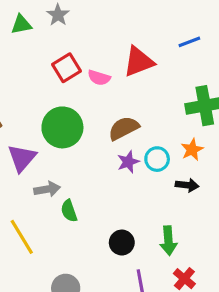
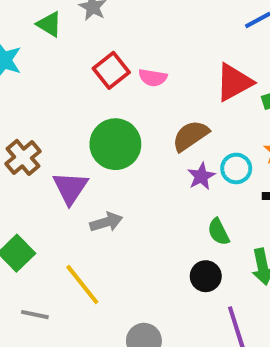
green triangle: (21, 24) -> (49, 24), turned 50
red triangle: (139, 62) -> (234, 82), moved
green semicircle: (69, 211) -> (218, 232), moved

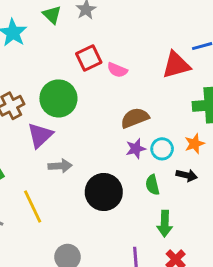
red triangle: (234, 82) -> (176, 65), moved
green circle: (115, 144) -> (58, 98), moved
green semicircle: (218, 232) -> (152, 185), moved
black circle: (206, 276) -> (104, 192), moved, size x1.6

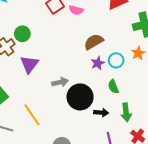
green circle: (58, 98) -> (22, 34), moved, size x0.6
gray arrow: (60, 166) -> (60, 82), moved
black arrow: (187, 175) -> (101, 113), moved

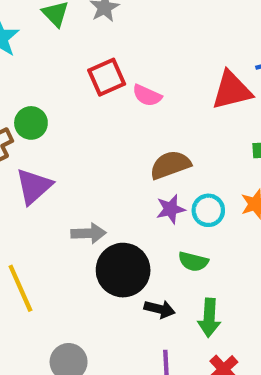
green semicircle: (113, 87) -> (193, 262), turned -64

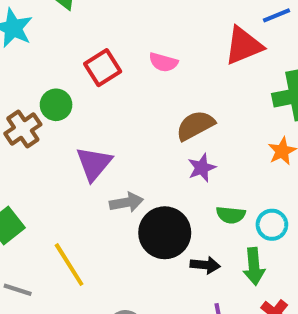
red square: (107, 77) -> (103, 68), moved
purple triangle: (34, 186) -> (94, 164), moved
cyan circle: (208, 210) -> (272, 225), moved

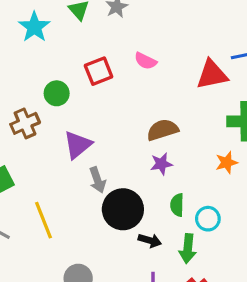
pink semicircle: (163, 62) -> (145, 61), moved
brown cross: (23, 129) -> (25, 123), moved
gray arrow: (126, 202) -> (97, 180), turned 70
green semicircle: (231, 215) -> (177, 205), turned 75

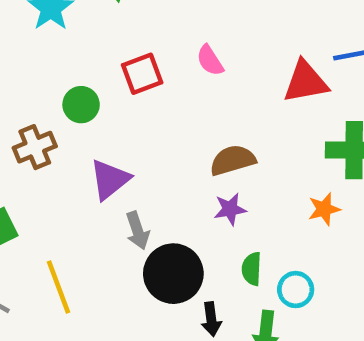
pink semicircle: (145, 61) -> (210, 60), turned 30
black arrow: (150, 240) -> (211, 319), turned 65

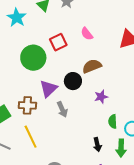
green circle: (81, 105) -> (33, 58), size x1.6
brown cross: (35, 147) -> (27, 105), moved, turned 30
brown semicircle: (233, 160) -> (92, 66), moved
black circle: (173, 274) -> (73, 81), moved, size x0.7

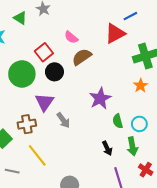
brown semicircle: (92, 66) -> (82, 57), moved
black circle: (73, 81) -> (54, 72), moved
purple star: (101, 97) -> (100, 98), size x1.5

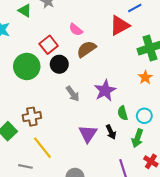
purple triangle: (45, 102) -> (88, 134), moved
gray arrow: (63, 120) -> (73, 94), moved
green arrow: (132, 146) -> (137, 138), turned 30
black arrow: (107, 148) -> (111, 132), moved
gray line: (12, 171) -> (25, 166), moved

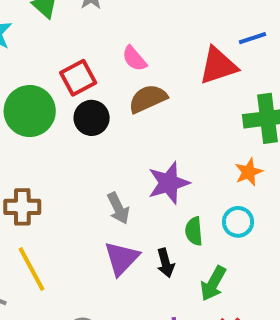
gray arrow: (73, 94) -> (118, 208), moved
cyan circle: (144, 116) -> (238, 222), moved

